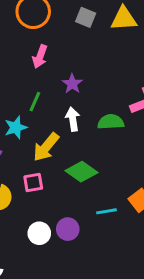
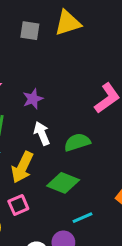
purple star: (72, 84) -> (33, 99), turned 30
green semicircle: (111, 122) -> (77, 142), moved
cyan line: (107, 211) -> (83, 218), moved

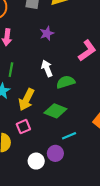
purple star: (33, 99) -> (47, 33), moved
white arrow: (42, 133) -> (47, 68), moved

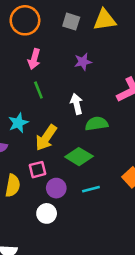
green line: (11, 70) -> (38, 90), moved, turned -40
purple circle: (55, 153) -> (56, 188), moved

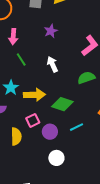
green semicircle: (97, 124) -> (86, 78), moved
yellow arrow: (46, 138) -> (34, 95), turned -115
white circle: (47, 213) -> (56, 158), moved

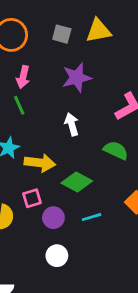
purple star: (51, 31) -> (77, 78), size x1.5
green line: (21, 60) -> (19, 105), moved
green semicircle: (86, 78) -> (116, 150), turned 36

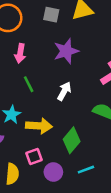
green line: (19, 105) -> (29, 84), moved
white arrow: (72, 124) -> (64, 91), turned 48
green diamond: (77, 182) -> (72, 140), turned -75

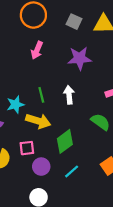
green line: (29, 84) -> (41, 95), moved
white arrow: (64, 91) -> (69, 95), turned -48
cyan line: (86, 170) -> (72, 171), turned -35

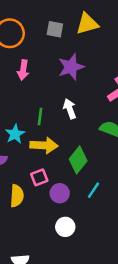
green line: (41, 95) -> (40, 117), turned 35

